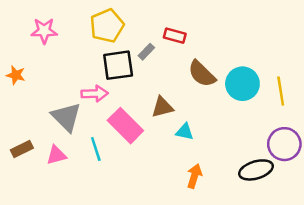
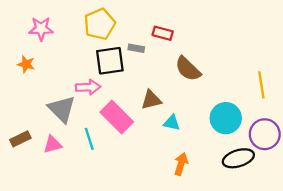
gray rectangle: (146, 52) -> (136, 48), turned 56
orange star: (16, 75) -> (26, 64), moved
cyan circle: (242, 84) -> (226, 118), moved

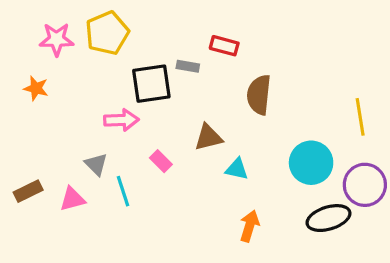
yellow pentagon: (100, 24) -> (107, 33), moved
brown semicircle: (188, 69) -> (259, 95), turned 52
gray triangle: (62, 109) -> (96, 164), moved, size x0.6
pink rectangle: (117, 117) -> (161, 161), size x0.5

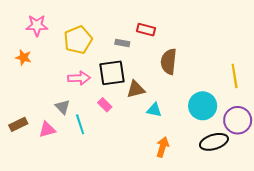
yellow pentagon: (107, 33) -> (78, 40), moved
black square: (151, 84) -> (112, 73), moved

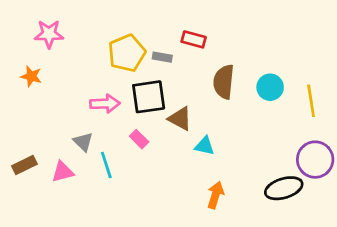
yellow pentagon: (78, 40) -> (127, 53), moved
brown triangle: (136, 89) -> (180, 119), turned 42
cyan circle: (203, 106) -> (270, 87), moved, size x0.7

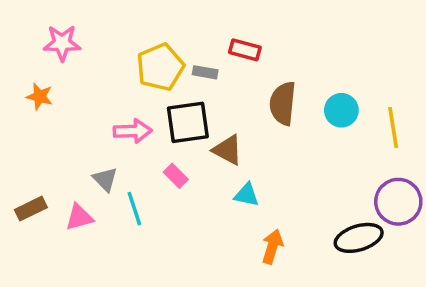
cyan triangle: (205, 146) -> (247, 195), moved

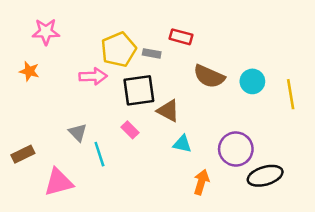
brown semicircle: (283, 103) -> (209, 76), turned -72
pink arrow: (133, 131) -> (93, 76), moved
purple circle: (398, 202) -> (236, 149), moved
pink triangle: (79, 217) -> (59, 182), moved, size x1.4

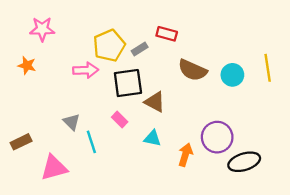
gray rectangle: (152, 53) -> (140, 49), turned -42
yellow line: (291, 94) -> (268, 68), moved
cyan triangle: (182, 144) -> (153, 138), moved
orange arrow: (201, 182) -> (185, 155), moved

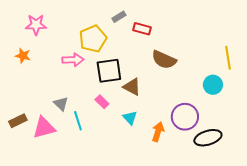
gray rectangle: (140, 49) -> (119, 17), moved
cyan circle: (232, 75) -> (213, 85), moved
cyan triangle: (153, 138) -> (130, 118), turned 35
pink triangle: (54, 168) -> (44, 128), moved

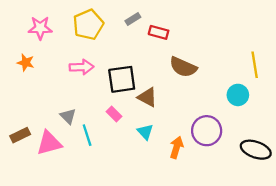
yellow pentagon: (93, 39) -> (88, 25), moved
black ellipse: (208, 138) -> (256, 150), moved, turned 36

